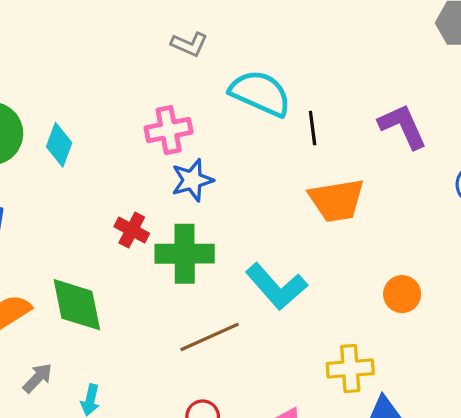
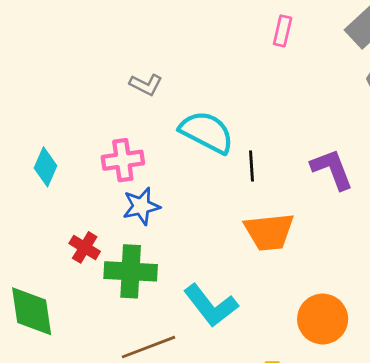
cyan diamond: (59, 145) -> (45, 167), moved
orange circle: (402, 294) -> (323, 319), size x1.5

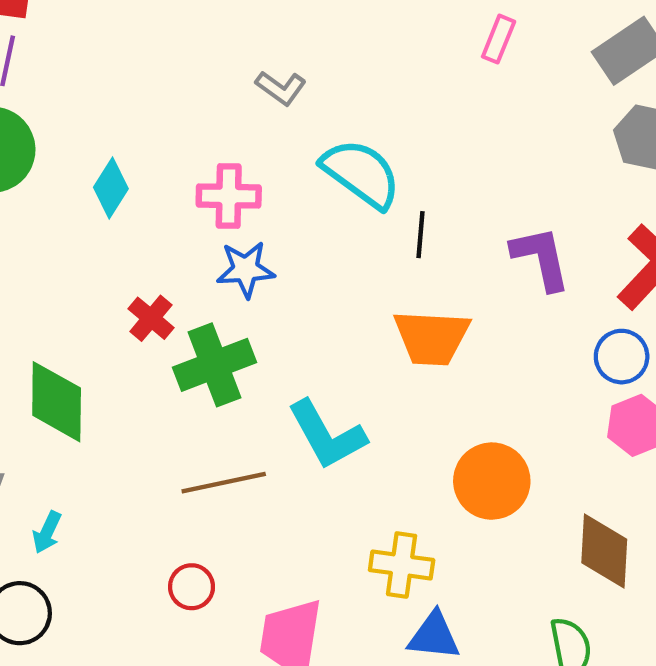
green cross: (131, 271) -> (214, 365), turned -33

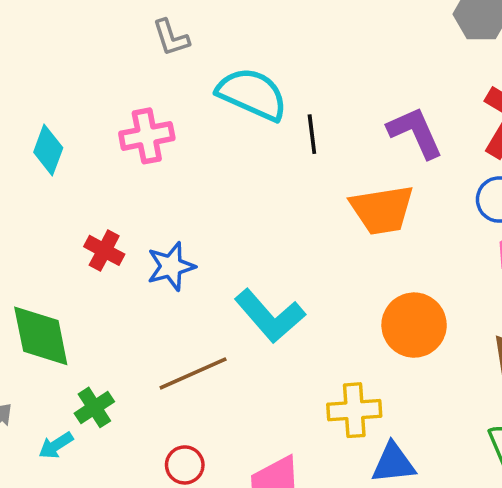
gray L-shape: (281, 88) -> (171, 38), turned 48
blue star: (246, 269) -> (171, 266), moved
orange trapezoid: (432, 338) -> (382, 210), moved
green cross: (214, 365) -> (94, 407), moved, size x0.6
cyan arrow: (47, 532) -> (56, 445), turned 44

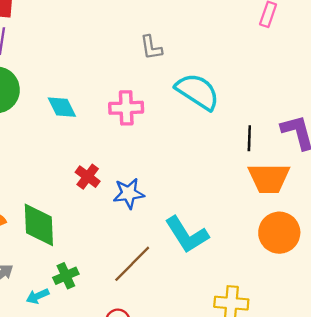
black line: (312, 134) -> (249, 138), moved
cyan diamond: (48, 150) -> (62, 107), turned -56
orange circle: (414, 325) -> (279, 233), moved
brown line: (193, 373) -> (132, 264), turned -30

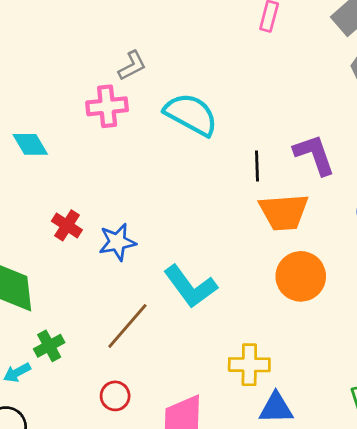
gray L-shape: (151, 48) -> (132, 66), turned -104
pink cross: (126, 108) -> (107, 106), moved

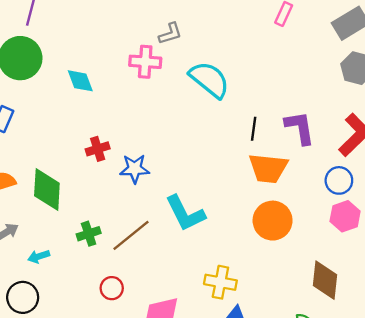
red cross: (67, 225) -> (98, 149), turned 30
green cross: (49, 346) -> (89, 234), moved

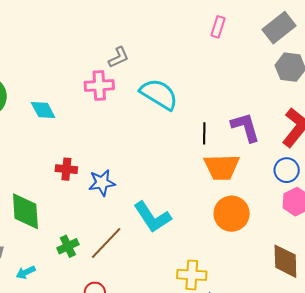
red cross: (98, 149) -> (66, 169), turned 30

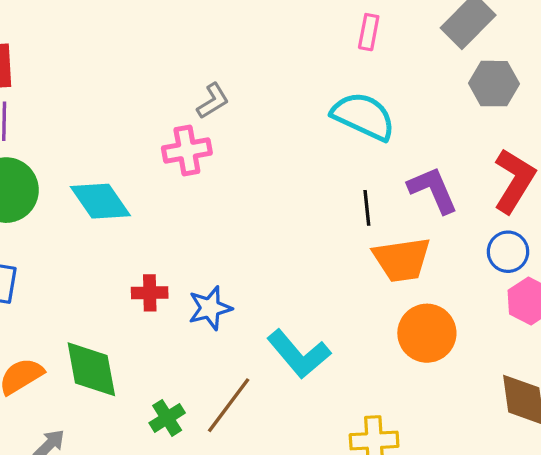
cyan semicircle: (159, 94) -> (363, 116), moved
cyan diamond: (43, 110) -> (100, 201), size x1.4

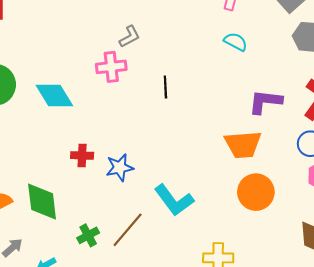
cyan semicircle: (363, 116) -> (236, 42), moved, size x0.6
purple L-shape: (433, 190) -> (265, 102), turned -64
black line: (367, 208) -> (165, 87), moved

